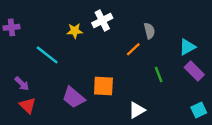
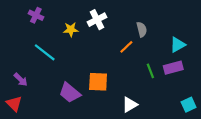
purple cross: (11, 27) -> (36, 15), moved, turned 32
purple rectangle: (194, 71) -> (173, 68), moved, turned -60
red triangle: (28, 106) -> (14, 104), moved

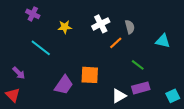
white cross: (97, 20) -> (101, 24), moved
cyan triangle: (178, 45) -> (163, 41), turned 42
purple rectangle: (173, 68) -> (141, 88), moved
green line: (150, 71) -> (138, 65), turned -32
purple trapezoid: (70, 93) -> (64, 85), turned -95

